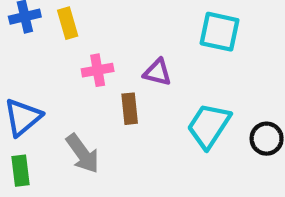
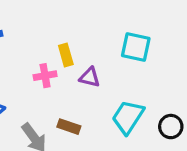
yellow rectangle: (68, 23) -> (66, 55), moved
brown rectangle: (130, 109) -> (69, 127), moved, turned -65

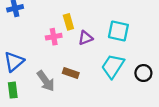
cyan square: (136, 47) -> (118, 31), moved
purple triangle: (90, 77) -> (85, 38), turned -35

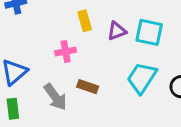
pink cross: (54, 37) -> (66, 51), moved
purple triangle: (85, 38) -> (117, 31), moved

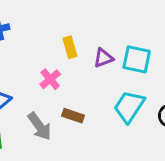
pink cross: (66, 51) -> (50, 79), turned -30

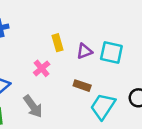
cyan trapezoid: (129, 107) -> (103, 106), moved
brown rectangle: (73, 116) -> (82, 86), moved

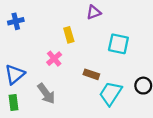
purple triangle: (85, 51) -> (94, 12), moved

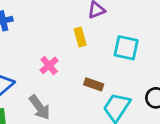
yellow rectangle: (69, 35) -> (80, 37), moved

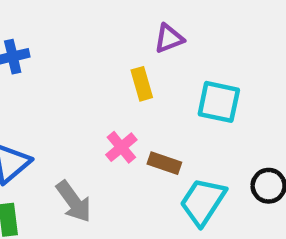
pink cross: (49, 65) -> (121, 147), moved

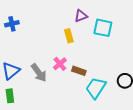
cyan square: (219, 102) -> (103, 28), moved
gray arrow: (74, 202) -> (39, 73), moved

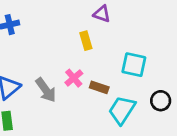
purple triangle: (81, 16) -> (102, 14), turned 40
cyan square: (103, 28) -> (134, 65), moved

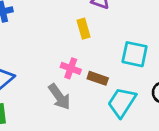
pink cross: (74, 78) -> (71, 68), turned -30
gray arrow: (46, 90) -> (59, 97), moved

